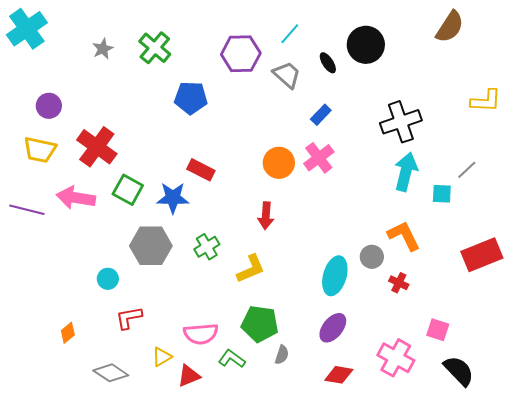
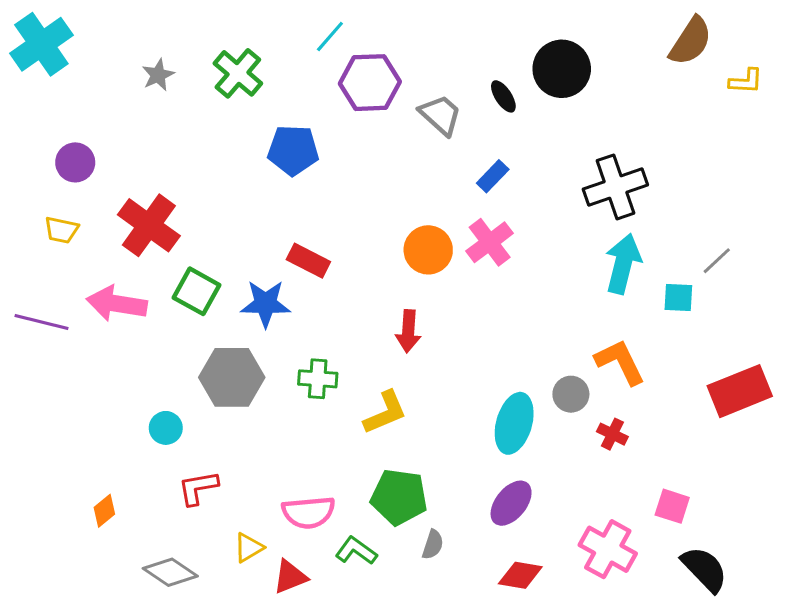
cyan line: (290, 34) -> (330, 37), moved
yellow L-shape: (486, 101) -> (746, 81), moved, size x0.7
yellow trapezoid: (40, 150) -> (61, 230), size x0.7
green cross: (207, 247) -> (318, 379), turned 35

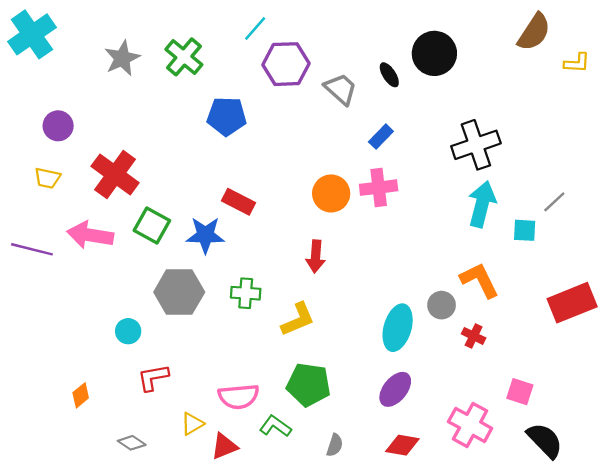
gray star: (158, 75) -> (122, 58), size x1.4
pink cross: (490, 242) -> (379, 188), turned 30
gray semicircle: (433, 545) -> (335, 445), moved
gray diamond: (170, 572) -> (132, 443), size x0.7

